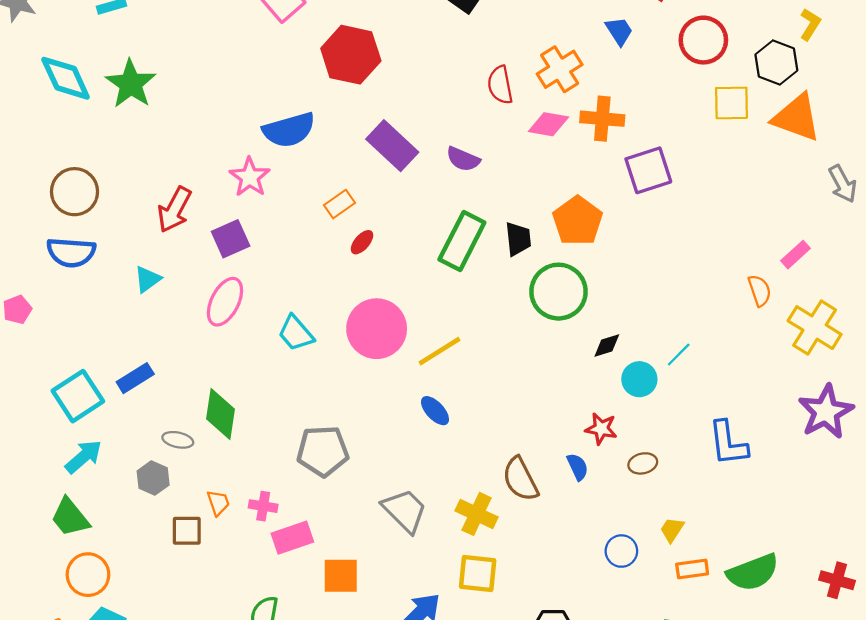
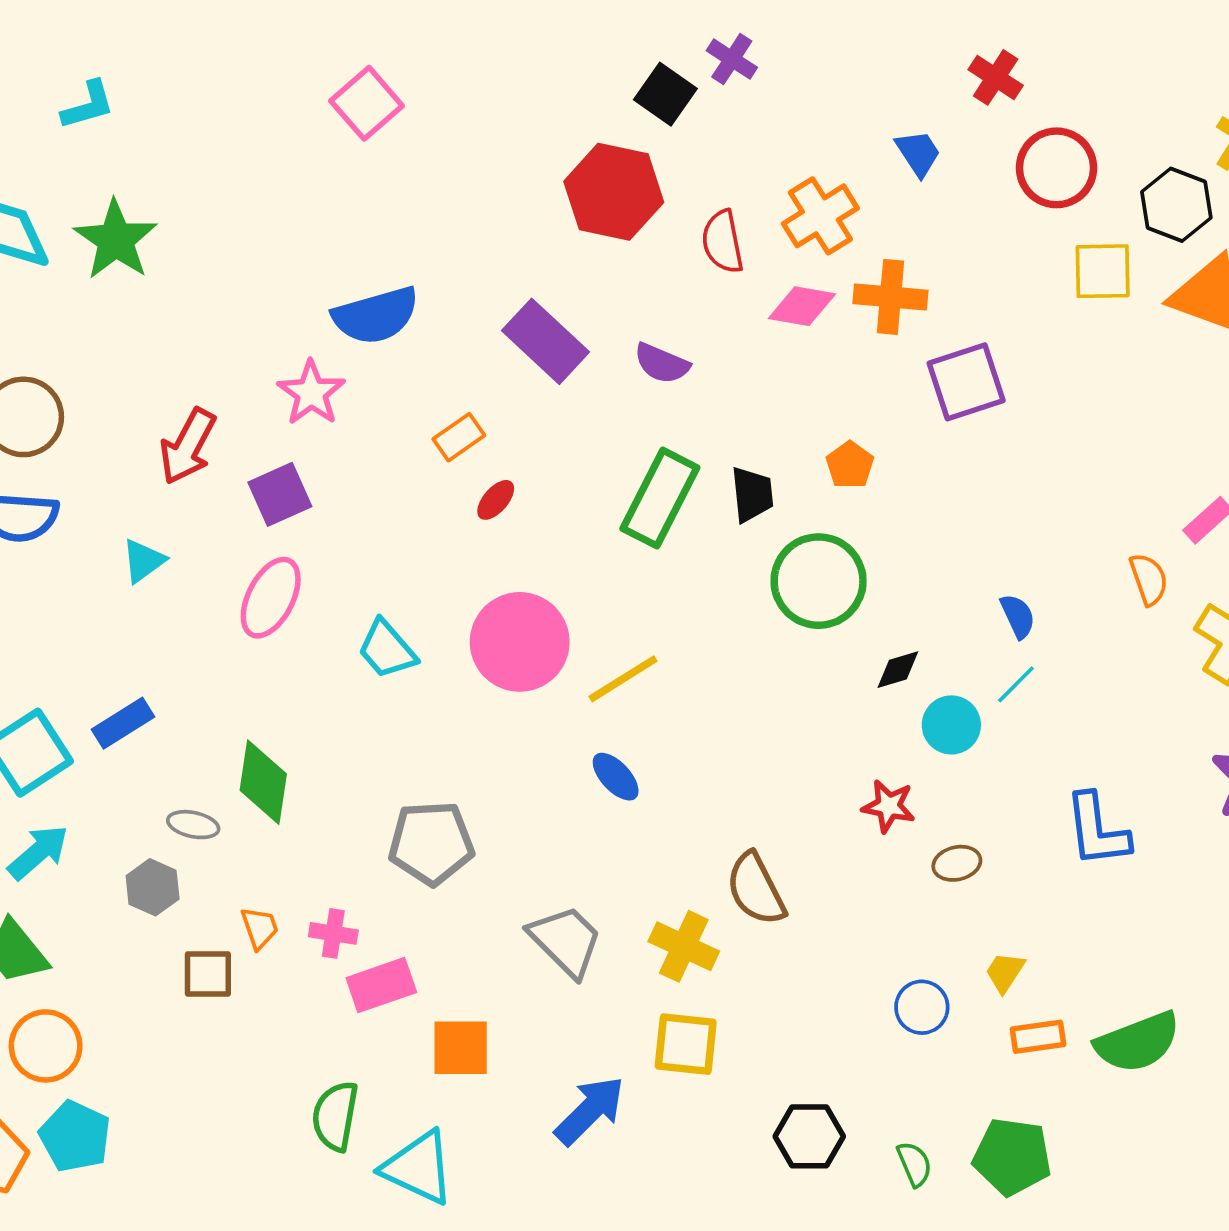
red hexagon: (351, 55) -> (614, 192), moved
orange pentagon: (578, 221) -> (850, 465), size x0.6
blue semicircle: (578, 467) -> (1018, 616), moved

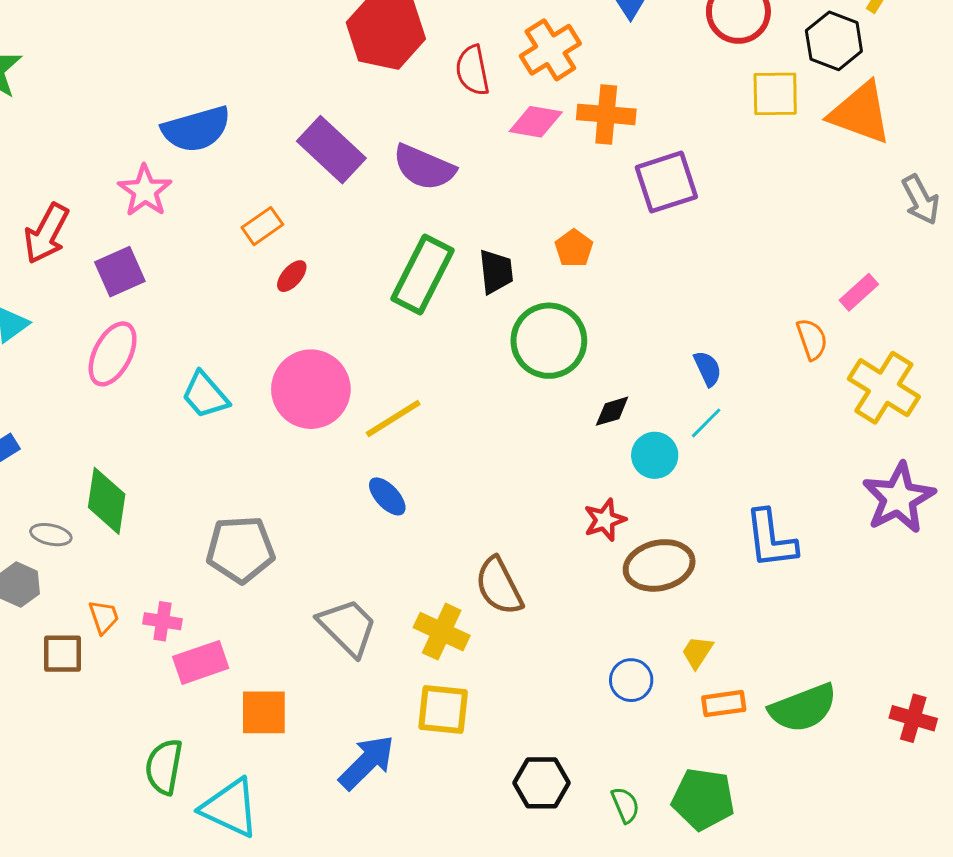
purple semicircle: (662, 363) -> (424, 167), size x1.4
red star: (889, 806) -> (605, 520), turned -30
brown ellipse: (957, 863) -> (659, 565), size x1.8

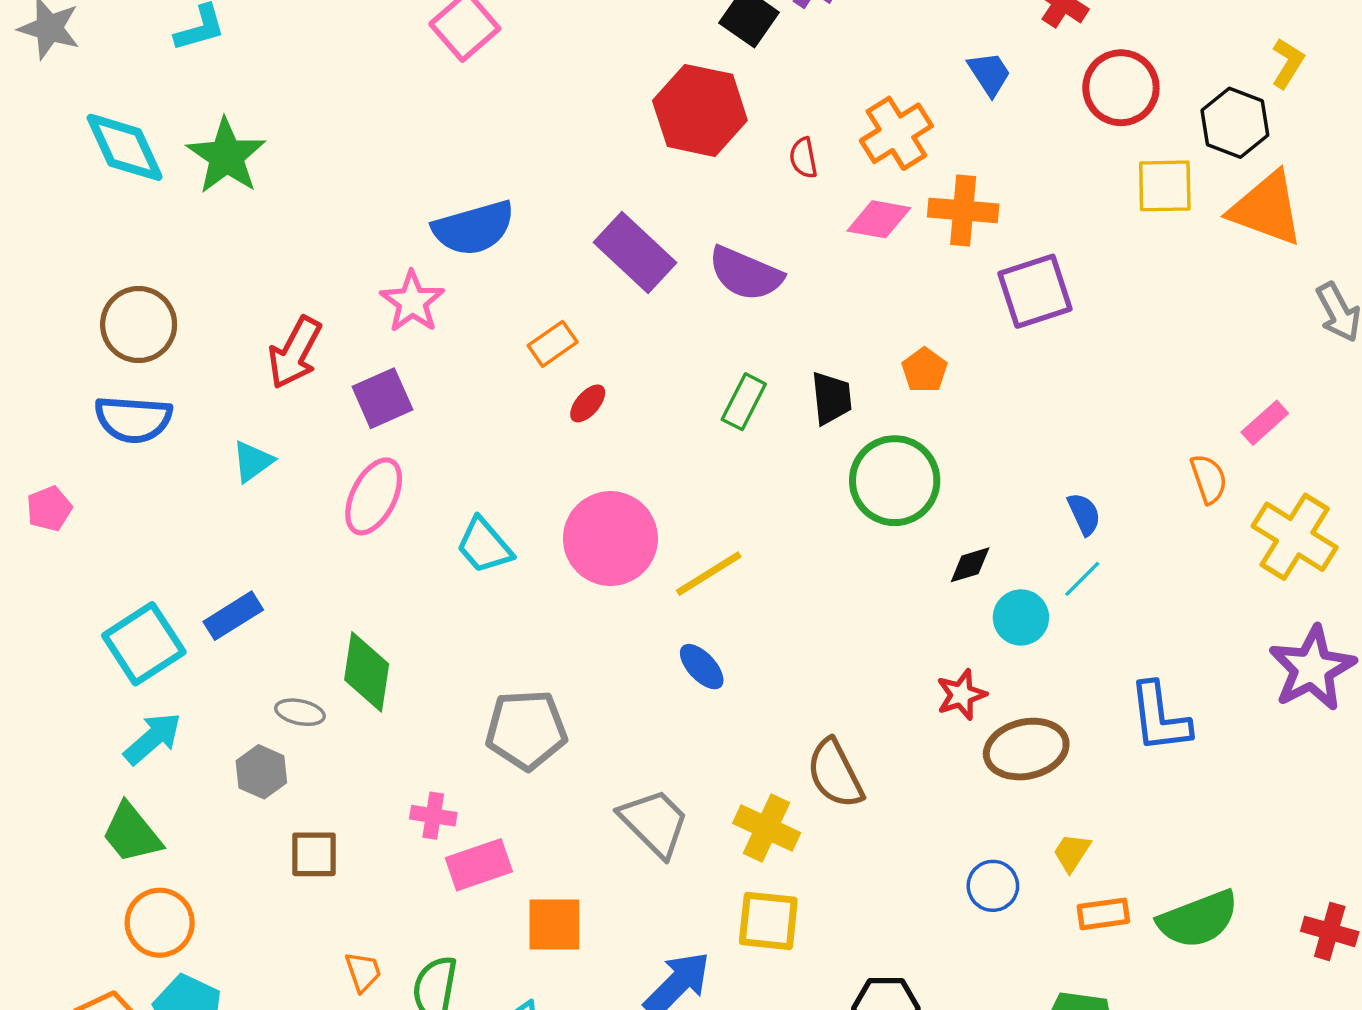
red semicircle: (473, 70) -> (803, 158), size x0.7
green rectangle: (423, 275) -> (744, 402), size x0.6
orange trapezoid: (104, 617) -> (363, 972), moved

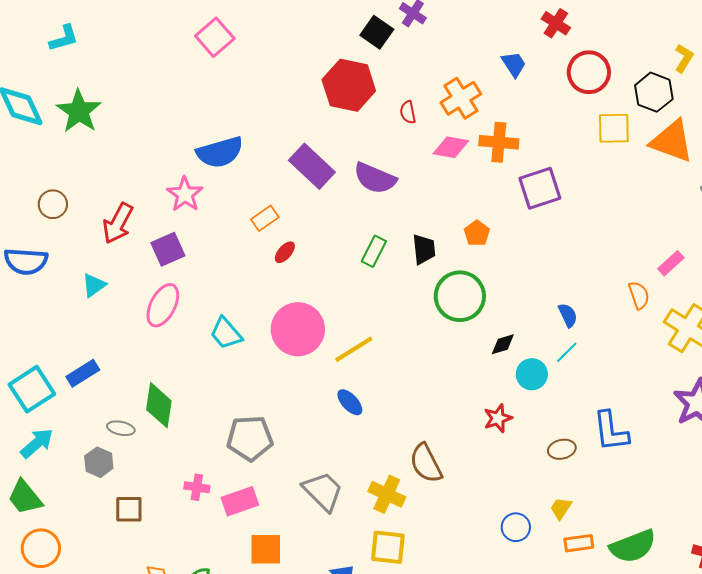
brown circle: (139, 325) -> (53, 204), moved, size x0.7
brown ellipse: (1026, 749) -> (562, 449), moved, size x0.6
pink rectangle: (479, 865) -> (240, 501), moved

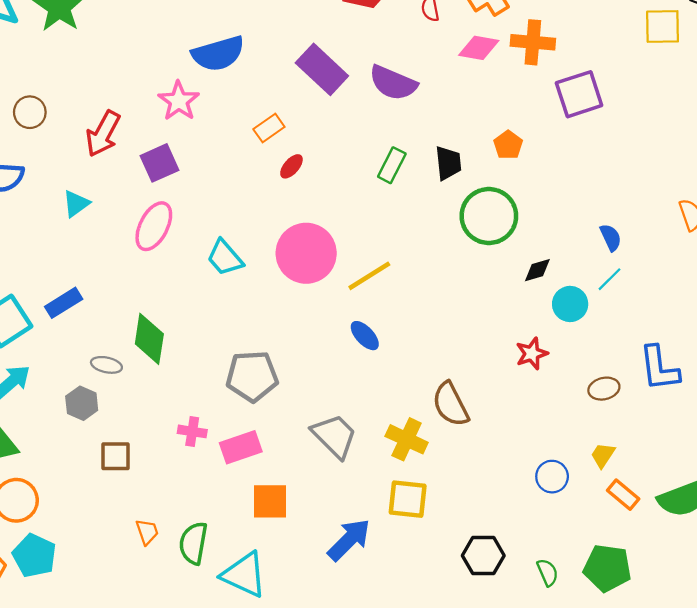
orange rectangle: (579, 543) -> (623, 495), turned 48

